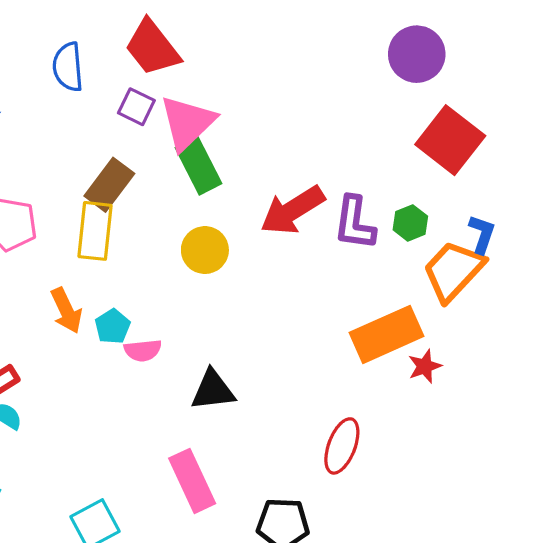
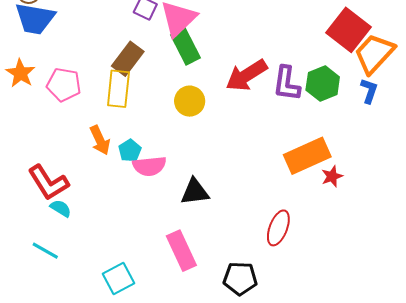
green hexagon: (410, 223) -> (323, 84), size x1.5
orange trapezoid: (453, 271) -> (374, 54), moved
pink semicircle: (143, 350) -> (149, 166), size x1.4

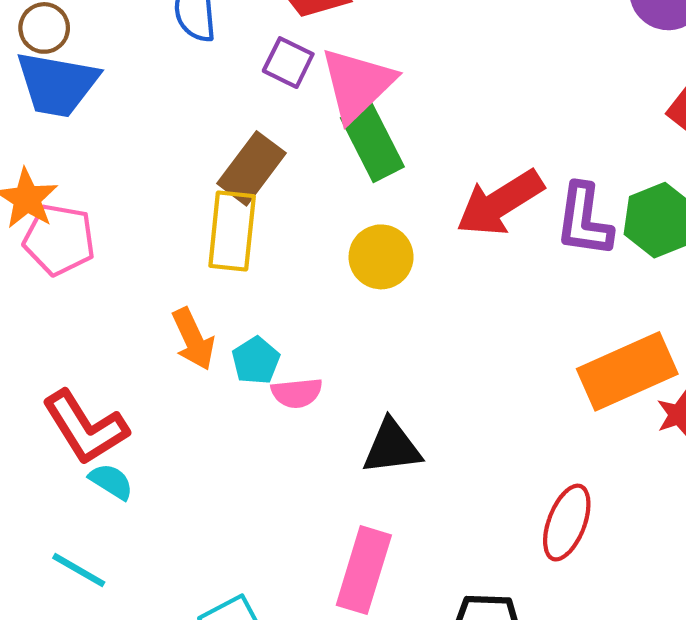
pink pentagon: (64, 85) -> (59, 240), moved
pink semicircle: (149, 166) -> (297, 393), size x0.7
pink rectangle: (181, 251) -> (364, 570), turned 42

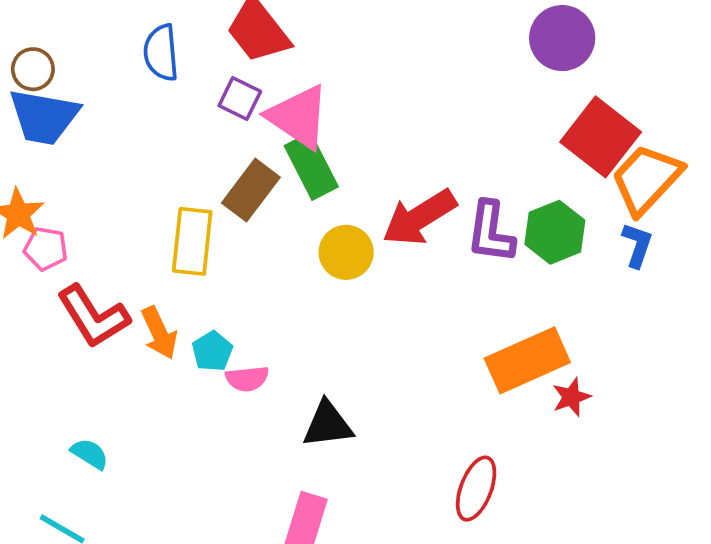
pink triangle: (357, 84) -> (298, 117), turned -42
brown rectangle: (251, 168) -> (251, 190), moved
pink pentagon: (59, 240) -> (46, 249), size x0.7
yellow circle: (381, 257) -> (346, 252), moved
red L-shape: (85, 428) -> (93, 316), moved

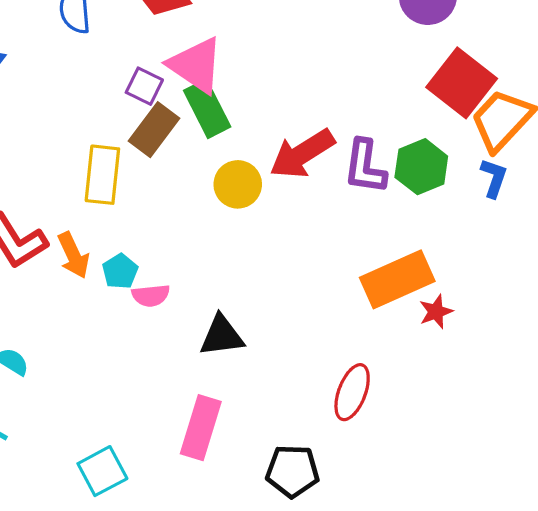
purple square: (240, 98) -> (144, 86), moved

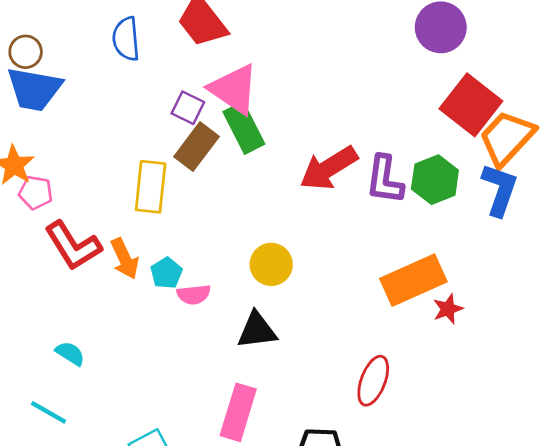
blue L-shape: (494, 178) -> (500, 190), size x1.5
yellow circle: (238, 184) -> (271, 264), moved

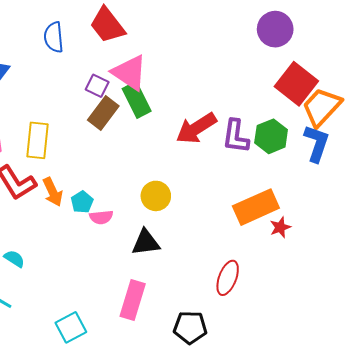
yellow rectangle: (151, 187) -> (38, 140), moved

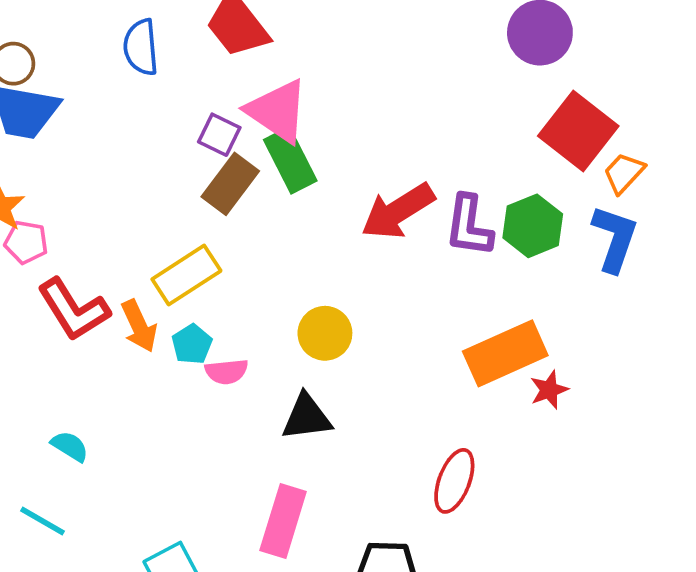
orange trapezoid: (322, 107) -> (624, 173), size x0.6
yellow rectangle: (38, 140) -> (186, 275), moved, turned 51

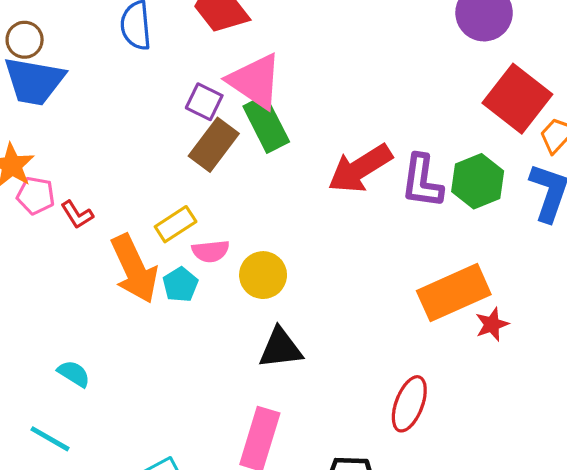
yellow rectangle: (186, 275) -> (176, 224), size x0.7
red L-shape: (73, 310) -> (77, 215), moved, size x0.5
orange arrow: (139, 326) -> (134, 269), size x1.5
yellow circle: (325, 333) -> (263, 275), moved
pink semicircle: (227, 372) -> (211, 251), moved

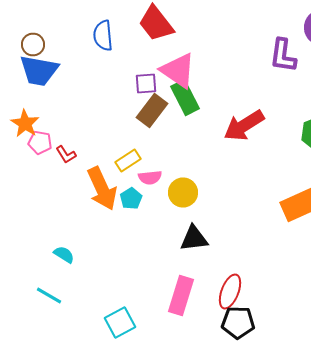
purple square: (204, 102) -> (146, 84), turned -30
purple L-shape: (422, 181) -> (283, 56), moved
red ellipse: (409, 404) -> (230, 292), moved

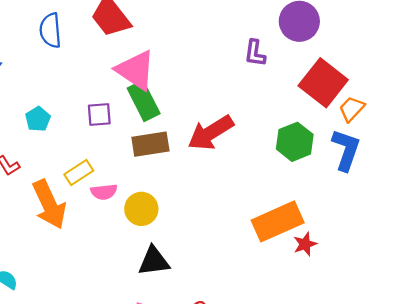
purple L-shape: (283, 56) -> (255, 53), size x0.7
purple square: (146, 84) -> (99, 115), moved
brown rectangle: (152, 110) -> (150, 144), moved, turned 44
cyan pentagon: (131, 198) -> (38, 119), moved

